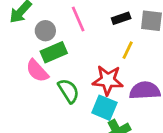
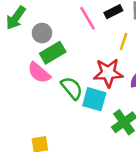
pink line: (78, 19) -> (87, 18), moved
cyan square: (104, 108) -> (94, 99), moved

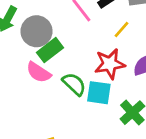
gray circle: (42, 33) -> (36, 31), size x1.5
yellow line: (124, 42) -> (122, 30), turned 30

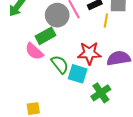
yellow line: (122, 30) -> (106, 21), moved, turned -40
gray circle: (36, 31) -> (57, 15), moved

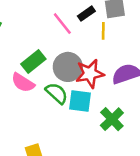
gray circle: (57, 15) -> (68, 67), moved

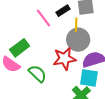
gray circle: (68, 67) -> (78, 40), moved
cyan square: (80, 101) -> (89, 78), moved

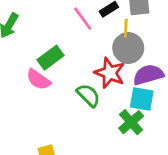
red star: (64, 59) -> (110, 73), turned 30
green semicircle: (37, 74) -> (88, 95), moved

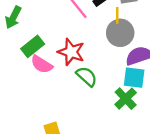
green rectangle: (51, 58) -> (33, 46), moved
red star: (110, 73) -> (71, 52), moved

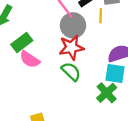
gray circle: (120, 33) -> (73, 25), moved
red star: (71, 52) -> (71, 47), moved, turned -30

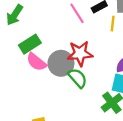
gray circle: (73, 25) -> (61, 63), moved

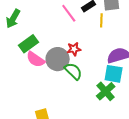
red star: (80, 53) -> (74, 49), size x0.6

